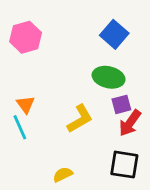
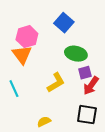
blue square: (114, 34) -> (64, 23), moved
pink hexagon: (26, 37) -> (27, 37), moved
orange triangle: (26, 104) -> (22, 55), moved, size x1.5

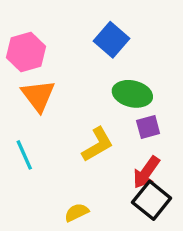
pink hexagon: (27, 37) -> (26, 52), moved
red arrow: (91, 86) -> (146, 172), moved
black square: (87, 115) -> (152, 200), turned 30

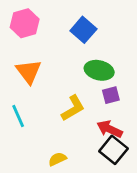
pink hexagon: (26, 52) -> (25, 23), moved
red arrow: (146, 172) -> (110, 129), turned 80

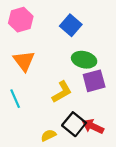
purple square: (111, 95) -> (94, 81), size x1.5
red arrow: (110, 129) -> (93, 126), moved
black square: (113, 150) -> (74, 124), moved

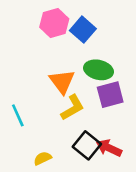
pink hexagon: (21, 20) -> (54, 23), moved
orange triangle: (24, 61) -> (62, 82), moved
yellow semicircle: (48, 135) -> (43, 158), moved

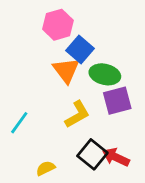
blue square: (83, 30) -> (80, 50), moved
orange triangle: (62, 82) -> (66, 70), moved
cyan line: (18, 115) -> (19, 123), turned 60

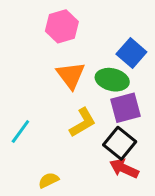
blue square: (80, 50) -> (131, 53), moved
black square: (92, 154) -> (120, 143), moved

